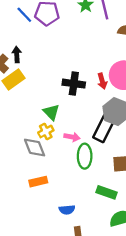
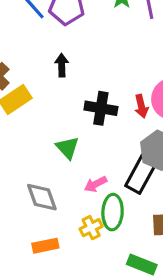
black arrow: (17, 55) -> (62, 65), moved
yellow cross: (46, 132) -> (91, 228), moved
pink arrow: (72, 137) -> (96, 184), turned 140

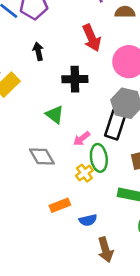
red arrow: (141, 106) -> (92, 38), moved, size x1.5
orange rectangle: (45, 246) -> (60, 205), moved

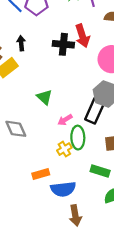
black arrow: (38, 51) -> (21, 43), moved
black cross: (75, 79) -> (63, 44), moved
gray diamond: (42, 156) -> (16, 129), moved
blue semicircle: (88, 220) -> (63, 189), size x1.6

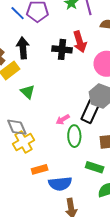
black arrow: (21, 43) -> (23, 48), size x1.5
green triangle: (44, 97) -> (28, 92), moved
yellow cross: (64, 149) -> (24, 142), moved, size x1.5

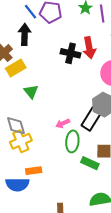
black arrow: (23, 48) -> (25, 34), moved
green rectangle: (95, 167) -> (90, 163), moved
blue semicircle: (60, 184) -> (17, 184), moved

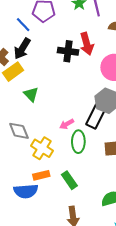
blue line: (30, 12) -> (23, 25), moved
black arrow: (25, 34) -> (22, 49), moved, turned -145
yellow cross: (21, 141) -> (42, 148), moved, turned -30
green rectangle: (90, 163) -> (69, 180), moved, turned 36

